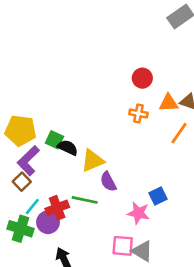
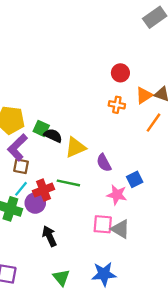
orange triangle: (169, 103) -> (144, 95), turned -30
brown square: (22, 182) -> (21, 166), moved, turned -35
purple semicircle: (108, 182) -> (104, 163), moved

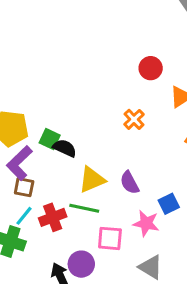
orange cross: (117, 105) -> (134, 119), moved, turned 35
yellow triangle: (75, 147) -> (92, 180), moved
purple circle: (35, 203) -> (81, 264), moved
pink square: (103, 224) -> (110, 238), moved

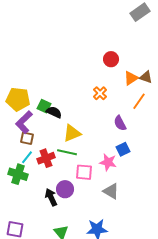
purple semicircle: (130, 183) -> (120, 123), moved

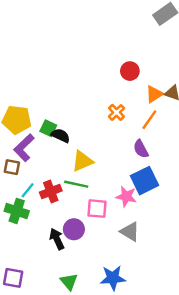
orange line: (139, 101) -> (149, 120), moved
brown square: (27, 138) -> (12, 167), moved
blue square: (123, 149) -> (144, 181), size x1.6

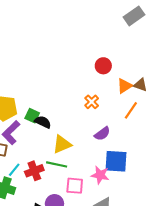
orange line: (149, 120) -> (131, 110), moved
purple semicircle: (141, 149) -> (102, 134), moved, turned -98
blue square: (144, 181) -> (116, 161), turned 30

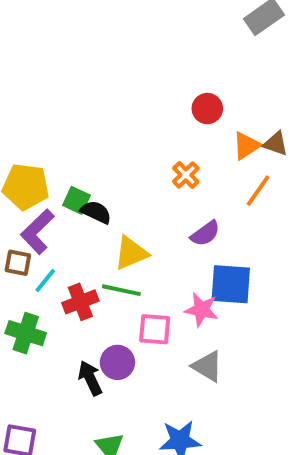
cyan line: (14, 170) -> (45, 280), moved

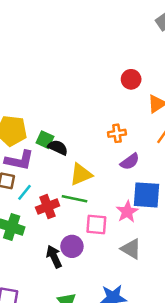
orange cross: (186, 175) -> (117, 133), moved, turned 36
purple L-shape: (37, 232) -> (19, 160), turned -124
pink star: (201, 310) -> (127, 212), turned 30

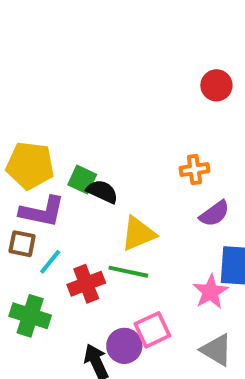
pink square: (96, 225) -> (152, 330), moved, turned -30

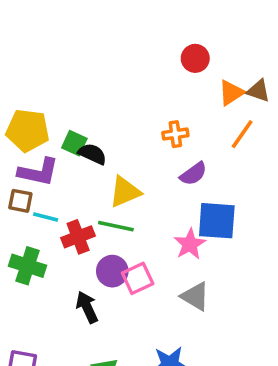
cyan line: (50, 262) -> (46, 217), turned 65
purple circle: (124, 346) -> (112, 271), moved

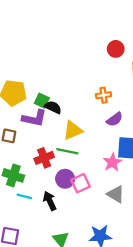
purple L-shape: (38, 172) -> (34, 118), moved
cyan line: (46, 217) -> (24, 196), moved

